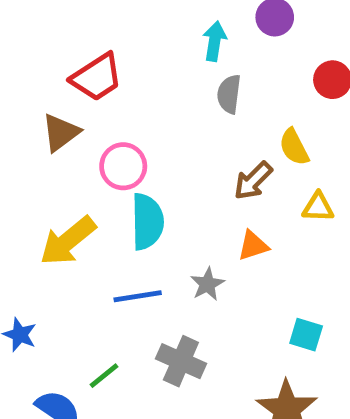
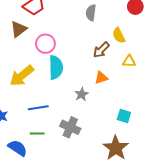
blue line: (138, 296) -> (38, 108), moved
green line: (104, 376) -> (37, 134), turned 40

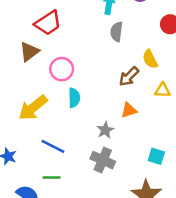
cyan semicircle: (56, 67) -> (74, 98), size x0.7
blue line: (38, 108) -> (53, 146), turned 36
gray cross: (70, 127) -> (103, 160), moved

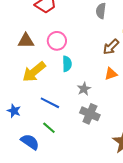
brown triangle: (29, 52) -> (26, 41), moved, turned 36
gray star: (105, 130) -> (84, 89), moved
green line: (52, 177) -> (49, 128), turned 40

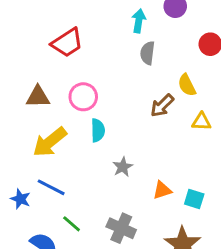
orange triangle: (111, 74) -> (162, 190), moved
blue line: (50, 103) -> (51, 187), moved
gray cross: (90, 114) -> (121, 228), moved

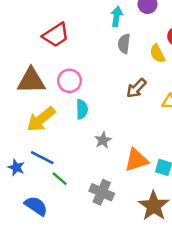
yellow semicircle: (187, 85) -> (157, 54), moved
brown triangle: (38, 97) -> (31, 81), size x1.4
orange triangle: (162, 190) -> (136, 160), size x1.5
green line: (72, 224) -> (60, 179), moved

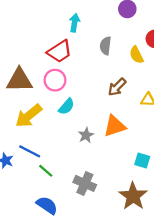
cyan arrow: (117, 16) -> (74, 23), moved
red trapezoid: (56, 35) -> (60, 51), moved
cyan semicircle: (82, 109) -> (66, 107), turned 42
orange triangle: (136, 160) -> (115, 126), moved
blue semicircle: (36, 206) -> (47, 205), moved

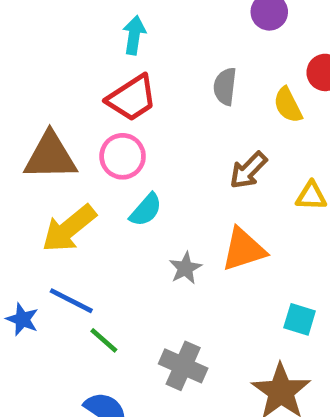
cyan arrow: (74, 23) -> (134, 35), moved

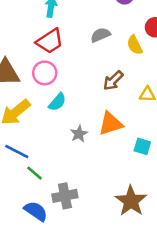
gray semicircle: (225, 86) -> (100, 35), turned 60
cyan square: (300, 319) -> (142, 146), moved
gray cross: (183, 366) -> (65, 196), moved, turned -35

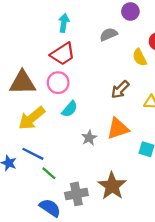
gray semicircle: (100, 35) -> (109, 34), moved
brown star: (131, 201) -> (112, 186), moved

